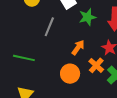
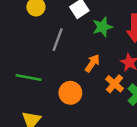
orange circle: (70, 74) -> (70, 93), moved

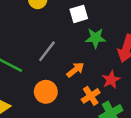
gray line: (58, 40) -> (47, 51), moved

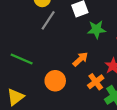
gray line: (47, 51) -> (48, 20), moved

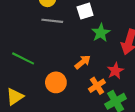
gray line: (48, 20) -> (52, 21), turned 60
green star: (97, 29) -> (101, 33), turned -30

